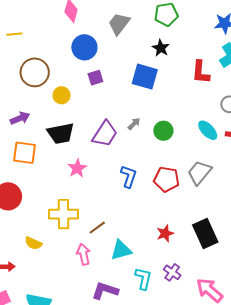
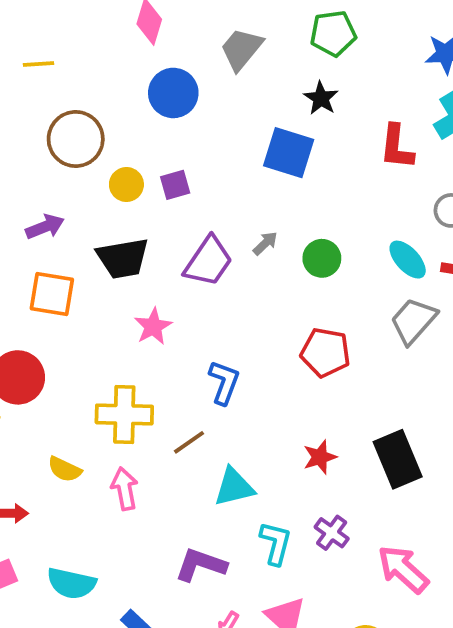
purple square: (95, 78) -> (175, 185), moved
gray trapezoid: (199, 173) -> (413, 321), moved
blue L-shape: (129, 176) -> (224, 382), moved
pink arrow: (84, 254) -> (125, 489), moved

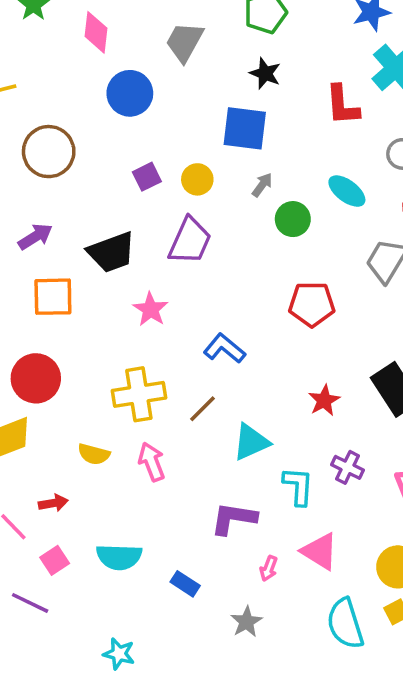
yellow circle: (126, 185) -> (197, 179), moved
gray arrow: (265, 243) -> (262, 185), moved
cyan ellipse: (408, 260) -> (347, 191), moved
blue L-shape: (224, 382) -> (224, 348), turned -60

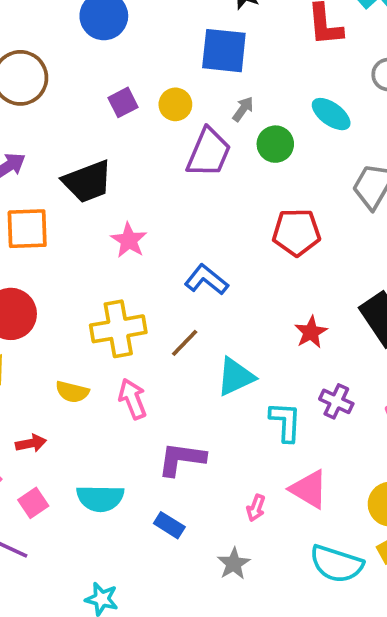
purple trapezoid: (190, 241) -> (209, 152), moved
purple L-shape: (234, 518) -> (182, 459), moved
cyan semicircle: (345, 624) -> (336, 564), turned -54

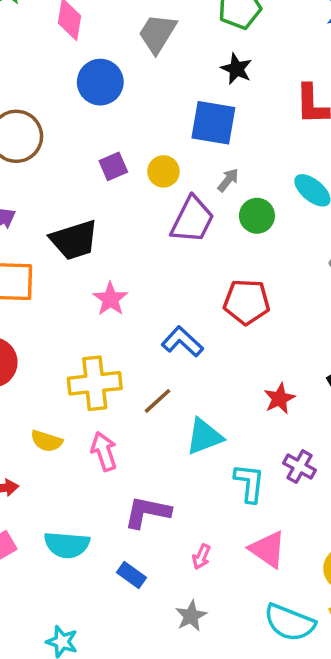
red pentagon: (296, 232) -> (247, 302), moved
pink arrow: (256, 508) -> (201, 557), moved

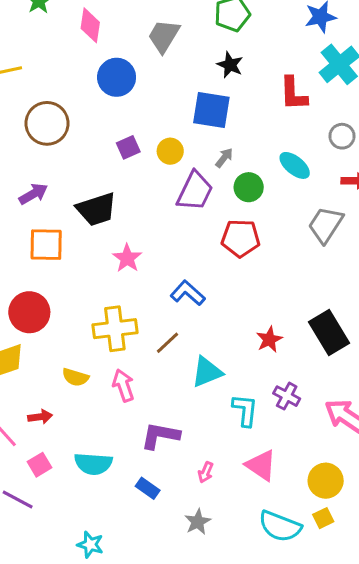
red pentagon: (247, 302) -> (241, 238), moved

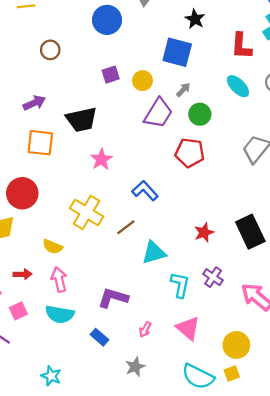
brown circle: (47, 123) -> (50, 50), size x0.6
cyan ellipse: (295, 165) -> (238, 86), moved
yellow cross: (115, 329) -> (87, 212), turned 32
pink arrow: (123, 385) -> (59, 280), moved

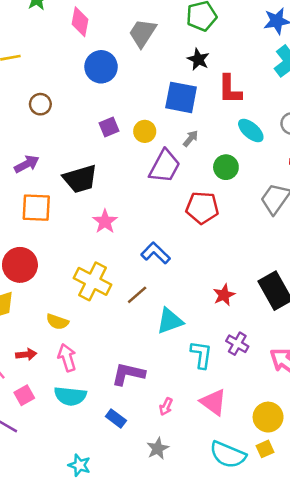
red L-shape: (241, 46) -> (230, 89), moved
green circle: (200, 114) -> (226, 167), moved
cyan star: (51, 376) -> (79, 465), moved

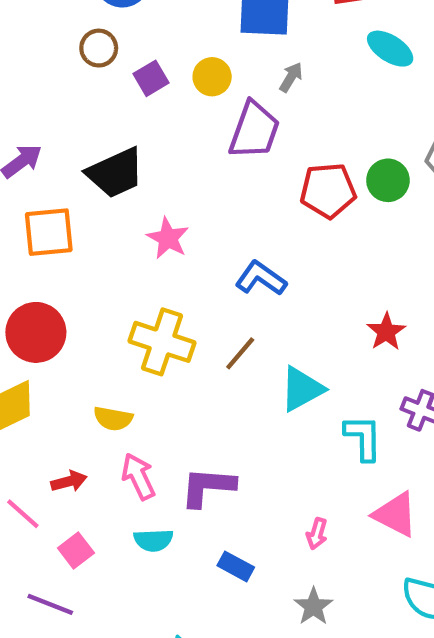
brown circle: (40, 104) -> (99, 48), moved
green circle: (226, 167) -> (388, 180), moved
purple L-shape: (128, 374) -> (208, 487), moved
cyan semicircle: (70, 396) -> (153, 540), size x0.7

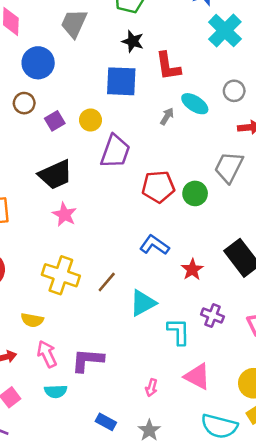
gray arrow: (291, 77) -> (167, 116), moved
black trapezoid: (115, 173) -> (55, 175), moved
green circle: (388, 180) -> (195, 193), moved
blue L-shape: (261, 278) -> (154, 245), moved
blue rectangle: (236, 566) -> (106, 422), moved

